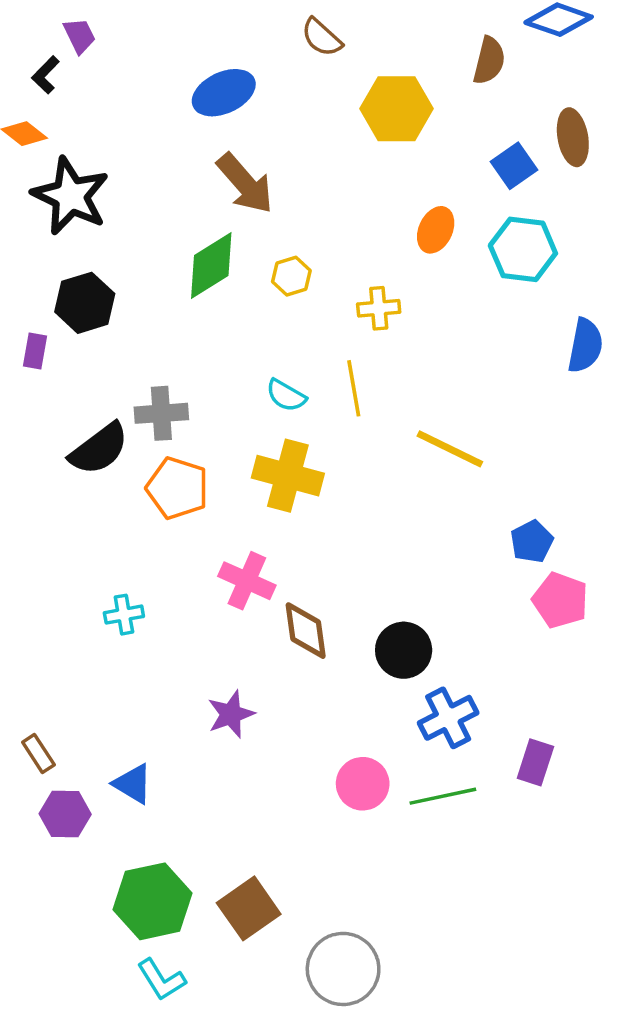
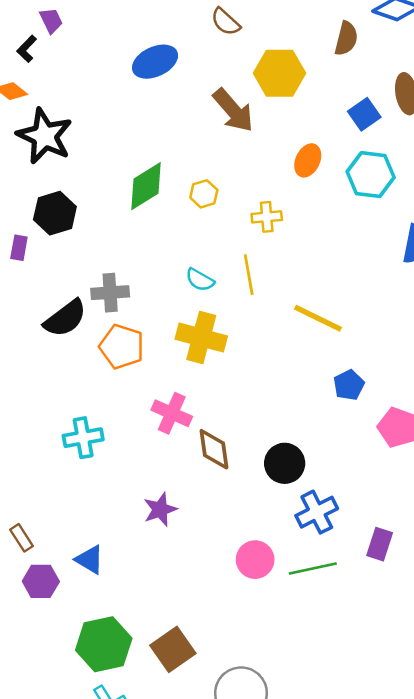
brown arrow: (245, 184) -> (233, 110), moved
blue pentagon: (532, 542) -> (349, 385), moved
cyan cross: (124, 615) -> (83, 438), size x1.4

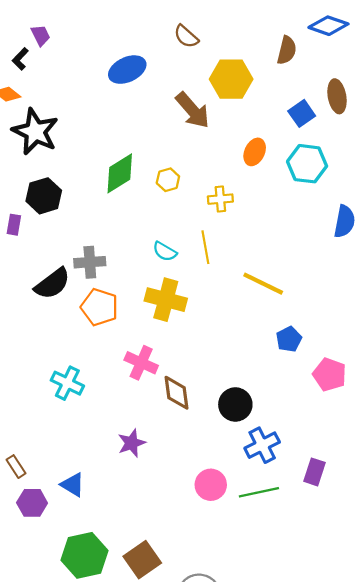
cyan cross: (83, 438) -> (67, 383), turned 36

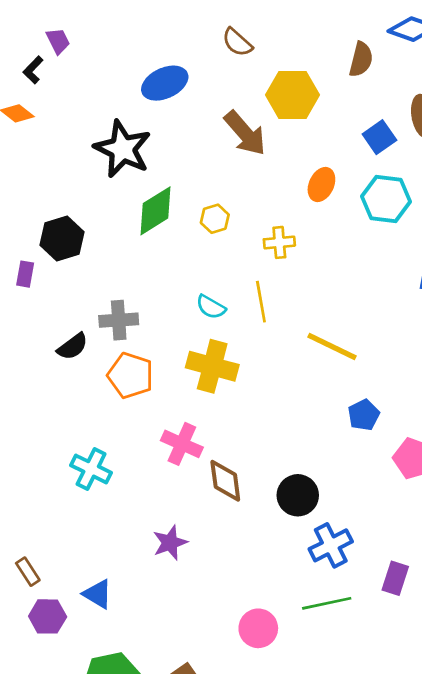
black star: (35, 132) -> (123, 149), moved
black semicircle: (52, 284) -> (73, 346), size x0.7
pink circle: (211, 485) -> (258, 628), moved

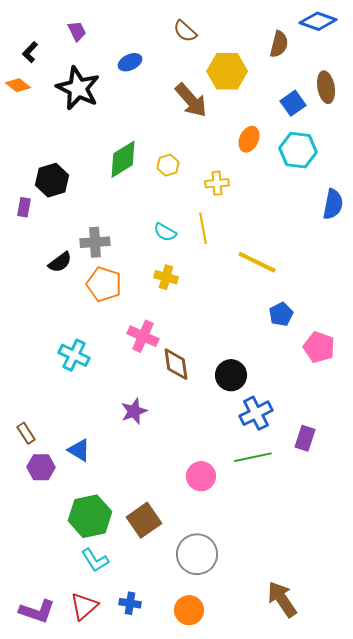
purple trapezoid: (58, 41) -> (77, 31), moved
blue ellipse: (165, 83) -> (130, 62), size x0.7
black star: (123, 149) -> (78, 88), moved
yellow cross: (212, 366) -> (166, 277), size x0.6

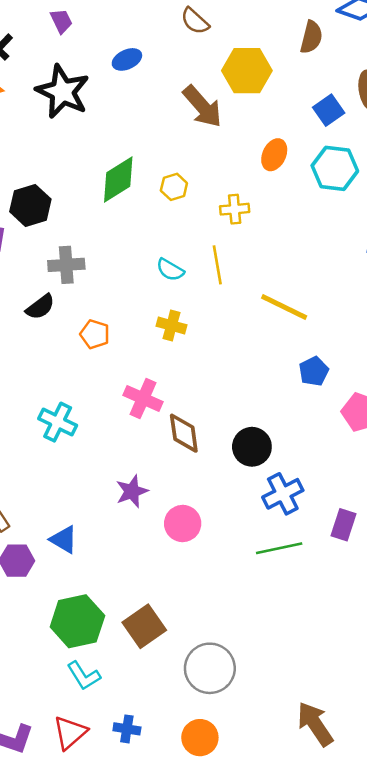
gray cross: (95, 242) -> (66, 265), moved
orange pentagon: (104, 284) -> (95, 334), size x0.7
pink circle: (201, 476) -> (183, 523), moved

